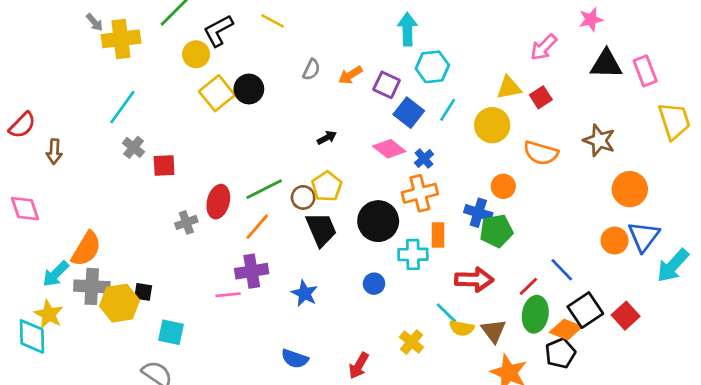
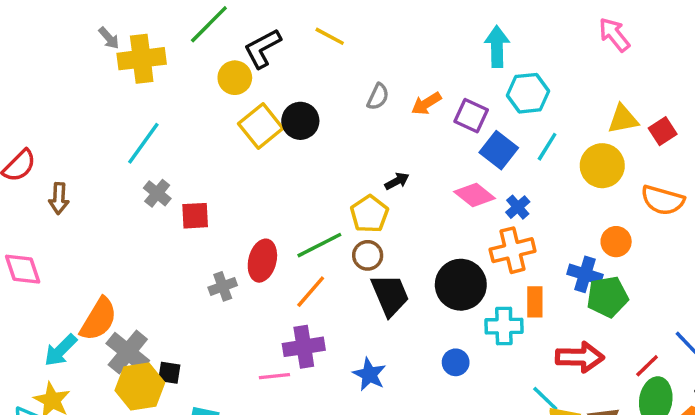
pink arrow: (544, 47) -> (614, 35), moved, turned 96
yellow pentagon: (327, 186) -> (369, 214), moved
gray cross: (92, 286) -> (128, 352), moved, turned 36

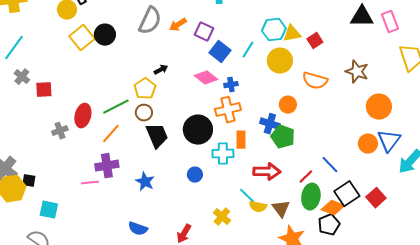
cyan hexagon: (528, 93) -> (274, 30), moved
gray semicircle: (378, 97) -> (150, 21), size x1.8
blue cross: (518, 207) -> (231, 85), turned 32
green pentagon: (607, 297) -> (283, 137), turned 30

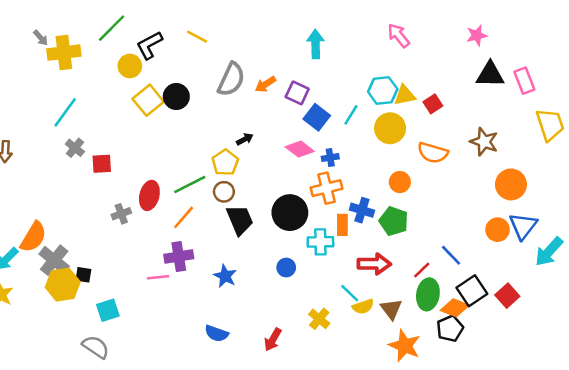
blue cross: (270, 124) -> (362, 210), moved
yellow semicircle: (258, 207) -> (363, 307), turned -30
cyan square: (49, 210) -> (108, 310), turned -30

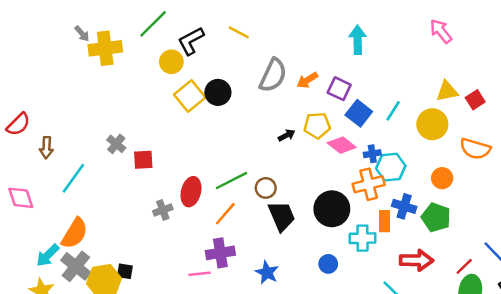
cyan hexagon: (383, 90) -> (391, 167), moved
cyan line: (65, 112) -> (73, 178), moved
yellow pentagon: (225, 162) -> (317, 125), moved, turned 30
gray cross: (54, 260) -> (76, 266), moved

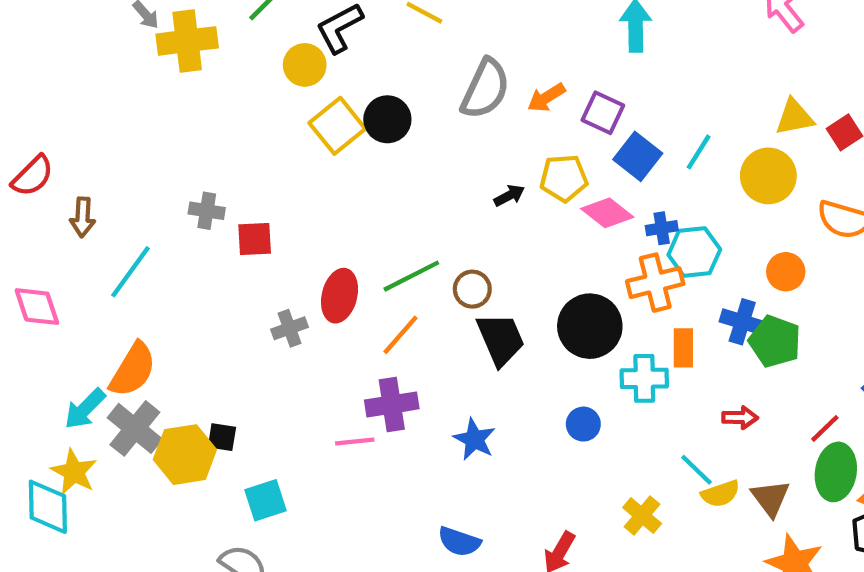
gray cross: (116, 144) -> (207, 211), turned -30
blue cross: (404, 206) -> (742, 322), moved
red arrow: (416, 260) -> (740, 418), size x0.6

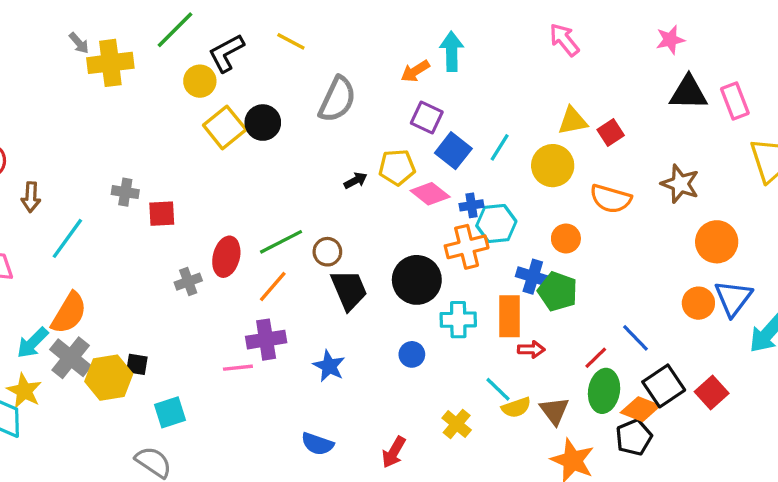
orange arrow: (546, 98) -> (415, 71), moved
orange rectangle: (683, 348) -> (510, 316), moved, size x1.4

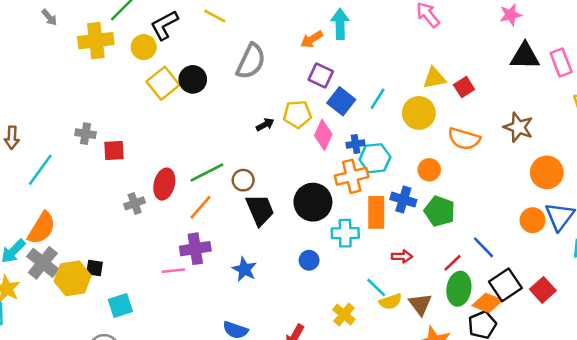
yellow cross: (110, 63) -> (96, 41), moved
pink diamond: (430, 194) -> (323, 135), turned 76
green pentagon: (558, 291) -> (440, 211), moved
orange rectangle: (510, 316) -> (376, 212), moved

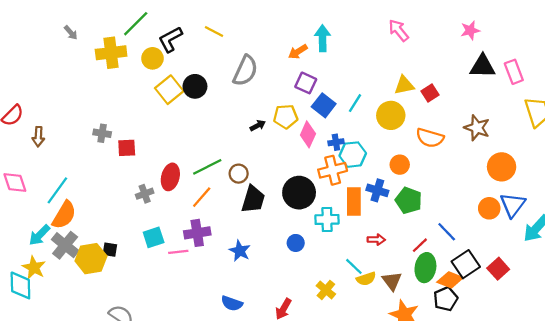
cyan line: (40, 170) -> (57, 190), moved
black trapezoid: (260, 210) -> (253, 199), turned 40
cyan square: (120, 305) -> (154, 237), moved

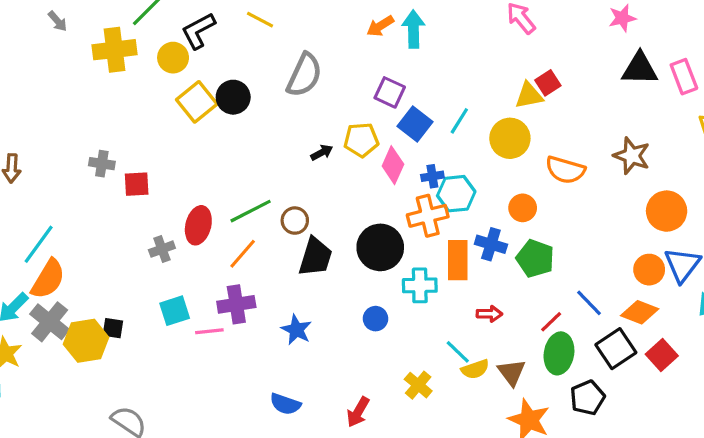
orange arrow: (298, 52) -> (380, 26), moved
red square: (430, 93) -> (548, 83), moved
orange diamond: (450, 280) -> (640, 312), moved

